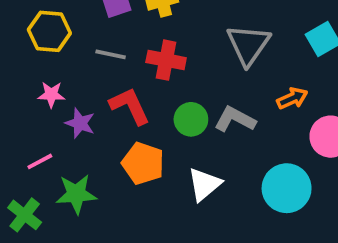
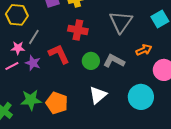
gray line: (111, 54) -> (34, 37), moved, turned -70
pink line: (40, 161) -> (12, 66), moved
orange pentagon: (143, 163) -> (57, 103), moved

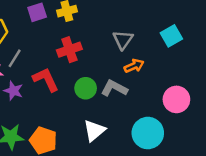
gray triangle: (121, 22) -> (123, 40), size x0.7
red cross: (78, 30) -> (69, 50), turned -30
orange arrow: (144, 50) -> (134, 66), moved

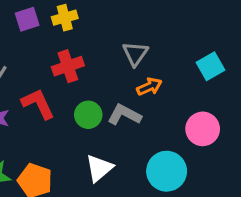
cyan square: (171, 36) -> (210, 66), moved

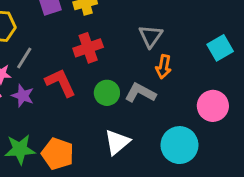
orange arrow: (149, 87) -> (164, 67), turned 125

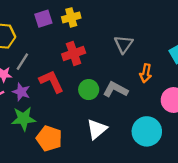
orange arrow: (164, 67) -> (146, 73), moved
green star: (20, 149) -> (24, 119), moved

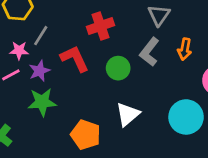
gray L-shape: (115, 90) -> (149, 52), moved, turned -80
purple star: (21, 92) -> (39, 71), turned 30
orange pentagon: (49, 138) -> (86, 135), moved

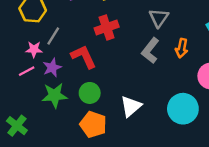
green circle: (118, 68) -> (90, 93), moved

